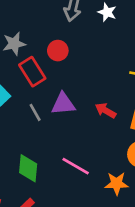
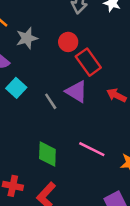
red rectangle: (32, 72) -> (88, 62), moved
purple triangle: (63, 104) -> (76, 92), turned 40

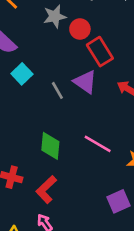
gray star: (27, 38) -> (55, 16), moved

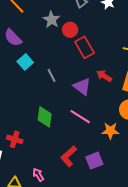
gray star: (55, 16) -> (51, 20), turned -30
purple triangle: (85, 82) -> (82, 87), moved
red L-shape: (46, 190) -> (69, 156), moved

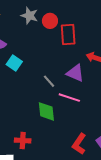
red rectangle: (84, 47) -> (68, 34), turned 40
gray line: (51, 75) -> (49, 81), moved
pink line: (80, 117) -> (69, 98), moved

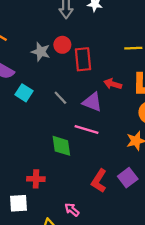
gray star: (29, 16) -> (41, 52), moved
gray line: (49, 81) -> (60, 98), moved

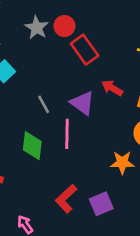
red rectangle: (83, 59) -> (85, 50), turned -45
gray line: (60, 98) -> (44, 104), moved
pink line: (86, 130) -> (67, 134), turned 60

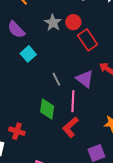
red L-shape: (66, 199) -> (70, 127), moved

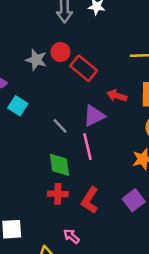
purple triangle: (85, 79) -> (94, 116), turned -48
red L-shape: (70, 127) -> (90, 200), moved
red cross: (17, 131) -> (58, 194), moved

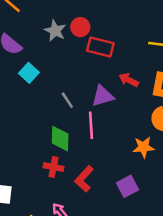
red rectangle: (84, 68) -> (100, 47), turned -35

